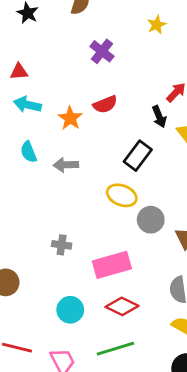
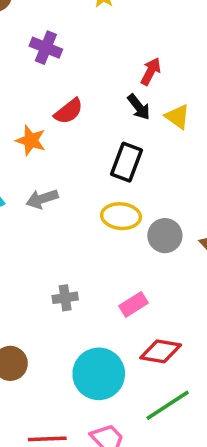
pink rectangle: (112, 265) -> (134, 304), size x0.6
cyan circle: (70, 310) -> (99, 374), size x1.5

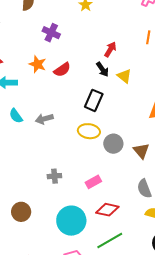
orange star: (31, 140) -> (38, 64), moved

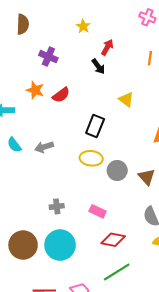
red arrow: (110, 49) -> (107, 47), moved
black arrow: (102, 69) -> (98, 66), moved
pink rectangle: (93, 182) -> (98, 211), turned 56
brown circle: (21, 212) -> (23, 245), size x1.4
cyan circle: (71, 221) -> (60, 245), moved

